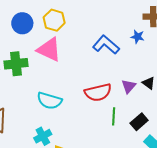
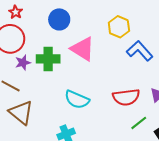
yellow hexagon: (54, 20) -> (119, 27), moved
green line: (114, 116) -> (139, 123), turned 42

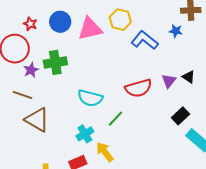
red star: (16, 12) -> (30, 24), moved
pink triangle: (83, 49) -> (90, 29), moved, turned -36
green line: (139, 123) -> (115, 119), moved

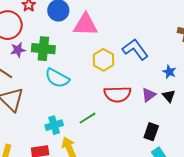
yellow hexagon: (120, 20) -> (103, 60), moved
blue star: (176, 31) -> (169, 72), moved
cyan semicircle: (90, 98) -> (57, 78), moved
black rectangle: (180, 116) -> (151, 132), turned -42

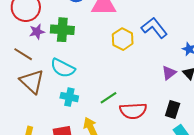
cyan semicircle: (57, 78) -> (63, 68), moved
red semicircle: (117, 94) -> (133, 111), moved
cyan cross: (54, 125) -> (69, 97), moved, turned 30

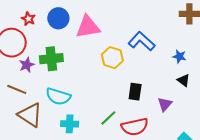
purple triangle: (169, 73) -> (165, 104), moved
black rectangle: (173, 110) -> (135, 92), moved

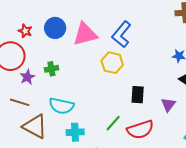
blue L-shape: (142, 41) -> (122, 34), moved, turned -88
green cross: (51, 59) -> (51, 69), size x0.6

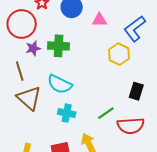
pink triangle: (85, 34) -> (99, 20), size x0.6
green cross: (51, 69) -> (59, 46), size x1.5
brown line: (20, 102) -> (20, 71), turned 42

